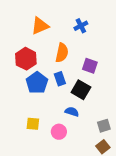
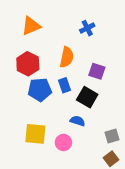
orange triangle: (40, 26) -> (31, 26), moved
blue pentagon: (37, 83) -> (40, 90), turned 30
yellow square: (33, 124) -> (35, 134), size x1.5

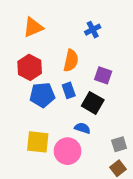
pink circle: (63, 143) -> (68, 151), size x1.5

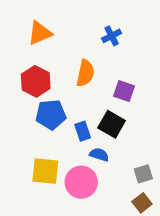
blue rectangle: (69, 90) -> (83, 131), moved

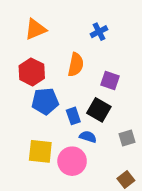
gray square: (143, 174) -> (127, 138), moved

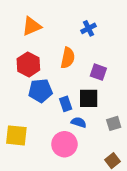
black square: (99, 110) -> (89, 98), turned -30
yellow square: (40, 151) -> (16, 135), moved

